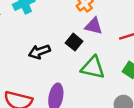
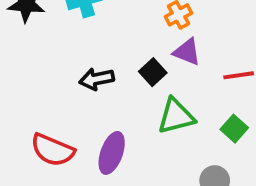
green triangle: (93, 68) -> (176, 116), turned -35

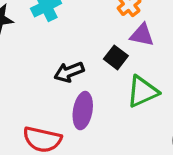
purple ellipse: (112, 153) -> (83, 111), moved

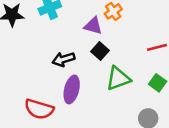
purple triangle: (142, 35) -> (93, 26), moved

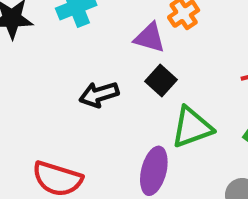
purple ellipse: (72, 89) -> (154, 171), moved

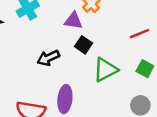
purple ellipse: (154, 171) -> (65, 99), moved

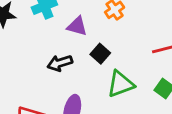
purple triangle: (73, 21) -> (77, 26), moved

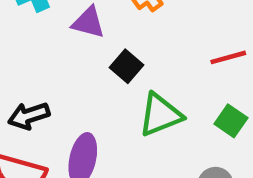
black arrow: (60, 63) -> (29, 116), moved

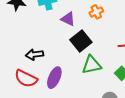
black square: (127, 66) -> (81, 41), size x1.5

